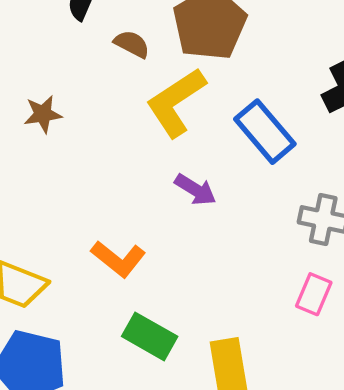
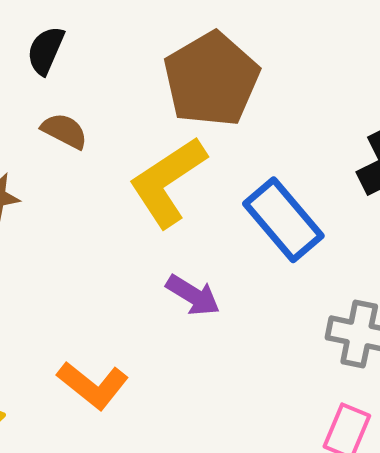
brown semicircle: (132, 44) -> (64, 131), moved

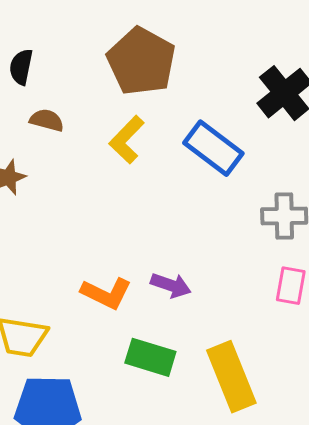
yellow L-shape: (168, 182) -> (127, 140), size x0.7
purple arrow: (193, 295) -> (171, 285), moved

